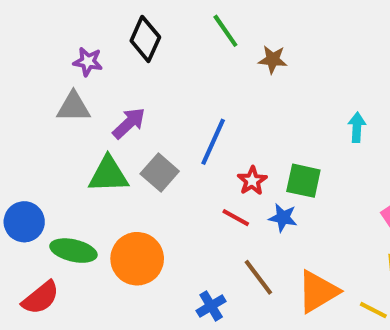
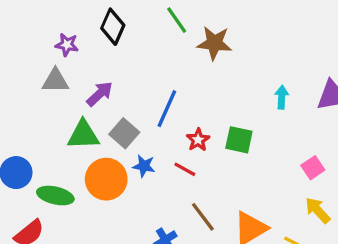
brown star: (273, 60) -> (214, 43), size x1.5
blue star: (283, 218) -> (144, 166), moved
orange circle: (137, 259) -> (106, 179), moved

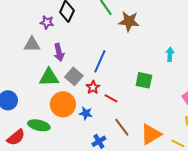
purple star: (67, 45) -> (47, 22), moved
purple arrow: (100, 94) -> (59, 52), turned 120
red star: (198, 140) -> (93, 87), moved
blue star: (144, 166) -> (86, 113), moved
green ellipse: (55, 196) -> (39, 125), moved

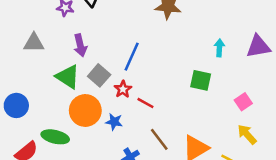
gray triangle: (32, 44) -> (34, 43), moved
green triangle: (49, 77) -> (68, 77), turned 35
green square: (144, 80) -> (201, 80), moved

